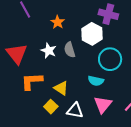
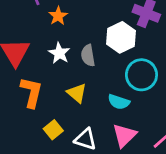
orange star: (58, 22) -> (58, 16), moved
orange L-shape: (32, 81) -> (31, 92), turned 100
yellow triangle: (61, 88) -> (77, 93), moved

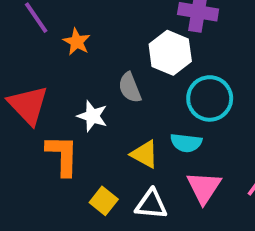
white star: (59, 53) -> (92, 116), moved
yellow triangle: (77, 93) -> (145, 154), moved

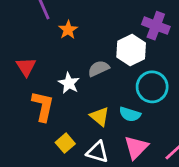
gray semicircle: (130, 88) -> (98, 69), turned 75
red triangle: (28, 105) -> (26, 67), size x0.7

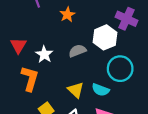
orange star: (68, 30) -> (67, 15), moved
white star: (69, 83) -> (44, 54), moved

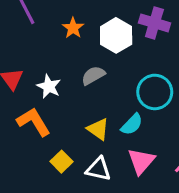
white hexagon: (105, 37) -> (116, 35), moved
orange L-shape: (30, 78) -> (34, 122), turned -40
cyan semicircle: (101, 90) -> (132, 124), turned -60

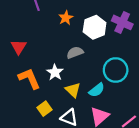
white star: (49, 86) -> (55, 72), moved

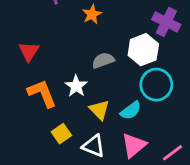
white hexagon: (95, 27) -> (143, 50), moved

